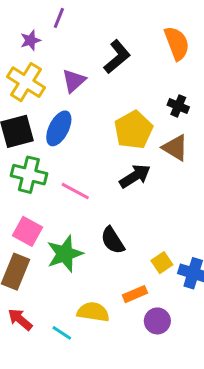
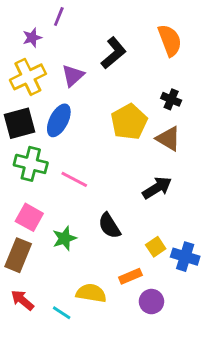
yellow cross: (26, 82) -> (28, 77), turned 32
black arrow: (135, 176) -> (157, 188), moved
green star: (65, 254) -> (64, 238), size x0.7

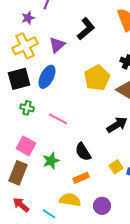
green cross: (31, 164) -> (27, 108), size x0.6
orange rectangle: (130, 276) -> (81, 178), moved
purple circle: (151, 302) -> (102, 206), moved

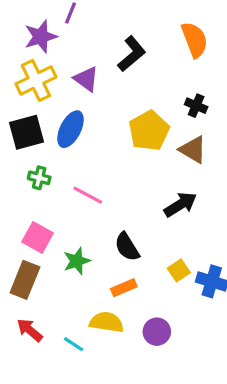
purple star: (28, 18) -> (41, 37), size x1.5
purple triangle: (57, 45) -> (86, 79), turned -42

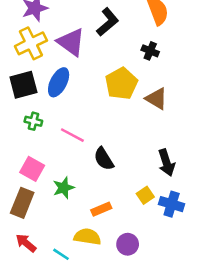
purple triangle: (86, 79) -> (71, 42), size x1.4
black cross: (196, 106) -> (150, 51), moved
black arrow: (180, 204) -> (167, 163), moved, turned 104
black semicircle: (127, 247) -> (104, 159), moved

